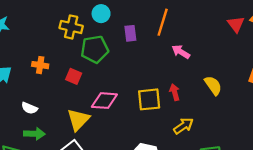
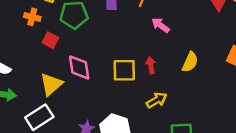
orange cross: (40, 65) -> (32, 17), moved
yellow semicircle: (213, 85) -> (190, 62), turned 54
pink diamond: (104, 101) -> (79, 67), turned 72

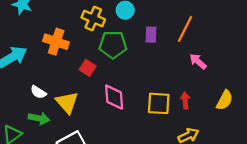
orange cross: (32, 17) -> (56, 42), moved, size x1.5
yellow triangle: (51, 84) -> (67, 103), moved, turned -35

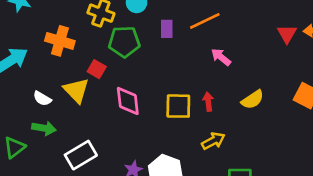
orange line: (185, 29) -> (205, 21), turned 40
yellow semicircle: (225, 100) -> (253, 100), turned 30
yellow triangle: (67, 103) -> (76, 90), moved

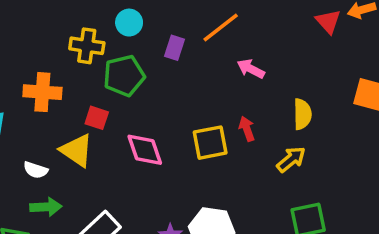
purple rectangle: (167, 29) -> (174, 48), turned 30
yellow semicircle: (253, 100) -> (302, 114), turned -45
yellow arrow: (213, 141) -> (291, 159), moved

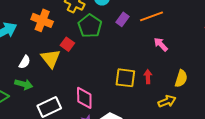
green pentagon: (124, 76) -> (90, 26), turned 30
pink diamond: (145, 150) -> (84, 98), moved
white semicircle: (36, 170) -> (25, 62), turned -96

